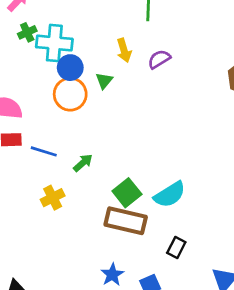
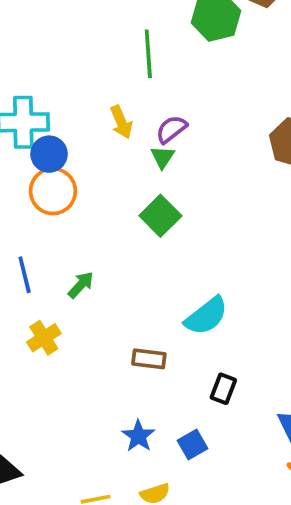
green triangle: (104, 81) -> (163, 157), moved
blue line: (44, 151) -> (25, 275), turned 65
green square: (127, 193) -> (160, 216), moved
brown rectangle: (126, 221) -> (149, 359), size x0.6

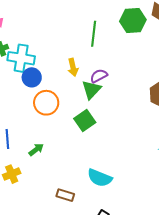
green triangle: (163, 157) -> (91, 90), size x1.5
orange circle: (53, 191) -> (46, 103), moved
cyan semicircle: (206, 316) -> (100, 178), turned 50

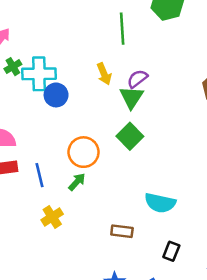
orange circle: (46, 103) -> (84, 152), moved

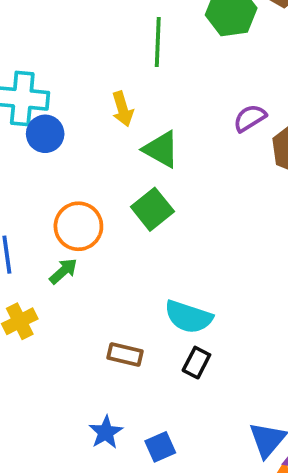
purple semicircle: (137, 79) -> (250, 118), moved
green triangle: (131, 97) -> (161, 149), turned -40
black rectangle: (171, 251) -> (196, 363), moved

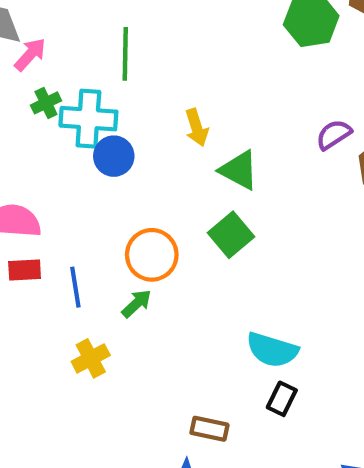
green line: (158, 42) -> (125, 54), moved
brown rectangle: (125, 355) -> (209, 429), moved

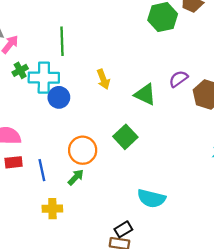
green triangle: (239, 170) -> (145, 94), moved
yellow cross: (91, 358) -> (52, 209), turned 30
black rectangle: (282, 399) -> (123, 229), moved, turned 36

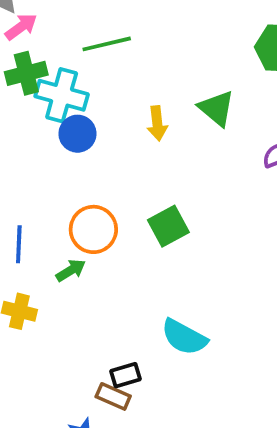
green line: (62, 41) -> (107, 44), turned 64
green cross: (20, 70) -> (26, 73), size x1.5
green triangle: (145, 94) -> (217, 108), moved

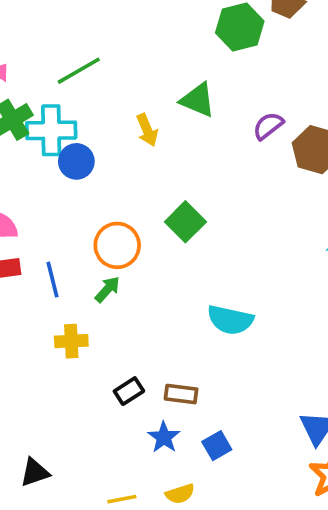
black rectangle: (126, 375) -> (129, 391), moved

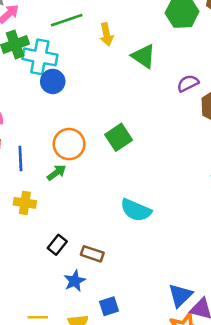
yellow arrow: (147, 130) -> (107, 34), moved
black rectangle: (129, 391) -> (57, 245), turned -30
blue square: (217, 446) -> (109, 306), moved

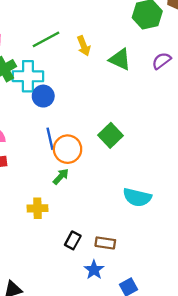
purple semicircle: (188, 83) -> (161, 61), moved
blue line: (20, 158) -> (50, 139), moved

